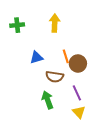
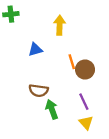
green cross: (17, 25) -> (11, 14), moved
blue triangle: (36, 57) -> (35, 50), moved
brown semicircle: (55, 77) -> (39, 91), moved

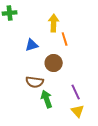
orange line: (72, 62) -> (65, 39), moved
brown circle: (85, 70) -> (54, 63), moved

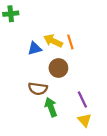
yellow arrow: (54, 23) -> (53, 41), moved, turned -66

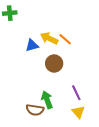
orange line: (70, 42) -> (65, 39), turned -32
brown semicircle: (38, 89) -> (35, 110), moved

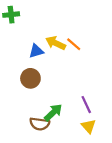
brown circle: (54, 64) -> (30, 78), moved
green arrow: (47, 100) -> (53, 112), turned 66

